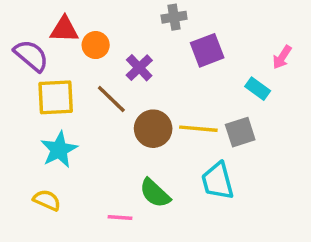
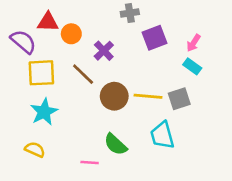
pink arrow: (282, 57) -> (194, 43), moved

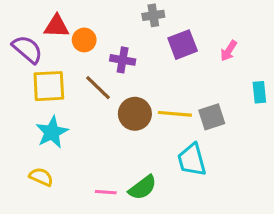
purple cross: (104, 51) -> (123, 60), turned -36
cyan rectangle: (192, 66) -> (259, 92), moved, turned 48
green semicircle: (116, 144) -> (143, 188), moved, turned -80

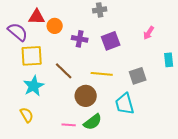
purple square: (183, 45) -> (111, 41), moved
brown line: (98, 88) -> (64, 71), moved
brown circle: (135, 114) -> (86, 96), moved
yellow line: (175, 114) -> (102, 74), moved
yellow semicircle: (41, 177) -> (27, 115), turned 35

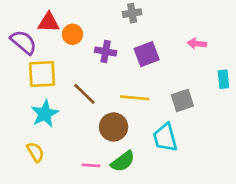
pink arrow: (149, 33) -> (197, 44), turned 64

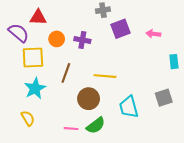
orange circle: (73, 34) -> (57, 39), moved
purple square: (147, 54) -> (120, 29), moved
brown line: (84, 94) -> (66, 73), turned 66
gray square: (182, 100) -> (164, 98), moved

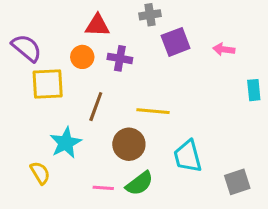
red triangle: (38, 17) -> (97, 25), moved
cyan star: (35, 88) -> (66, 143), moved
gray square: (164, 98) -> (237, 182), moved

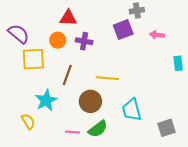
gray cross: (150, 15) -> (137, 11), moved

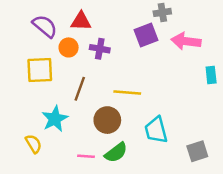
purple semicircle: (19, 34) -> (45, 26), moved
pink arrow: (157, 35) -> (186, 41), size x1.6

